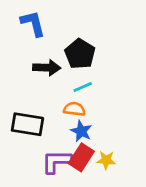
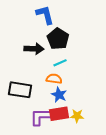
blue L-shape: (33, 23) -> (45, 15), moved
red rectangle: (81, 157) -> (59, 114), turned 48

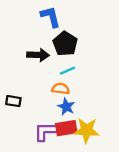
black rectangle: (20, 90) -> (13, 101), moved, size x0.6
yellow star: (77, 116) -> (86, 130), size x1.6

